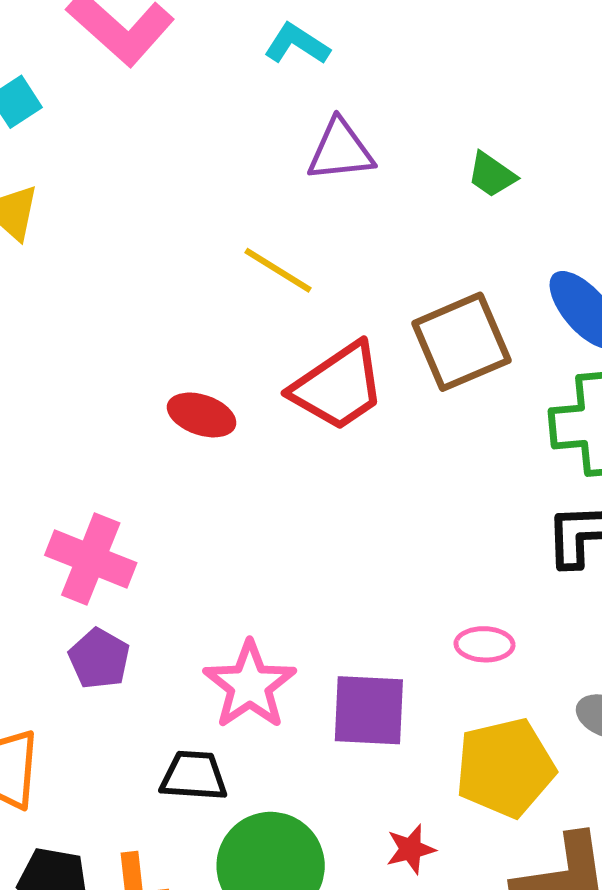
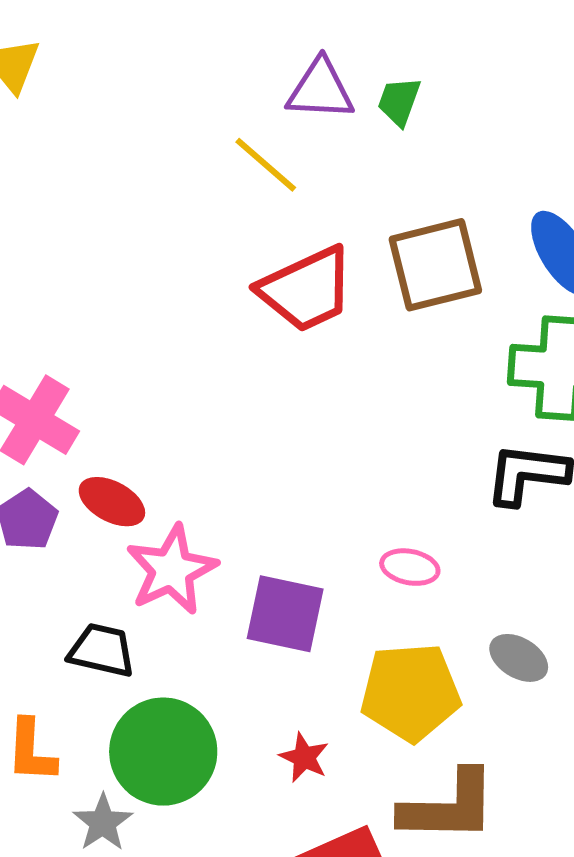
purple triangle: (340, 150) -> (320, 90), moved
green trapezoid: (492, 175) -> (399, 101), moved, turned 66
red ellipse: (202, 415) -> (112, 502), moved
red star: (411, 849) -> (304, 757), turned 30

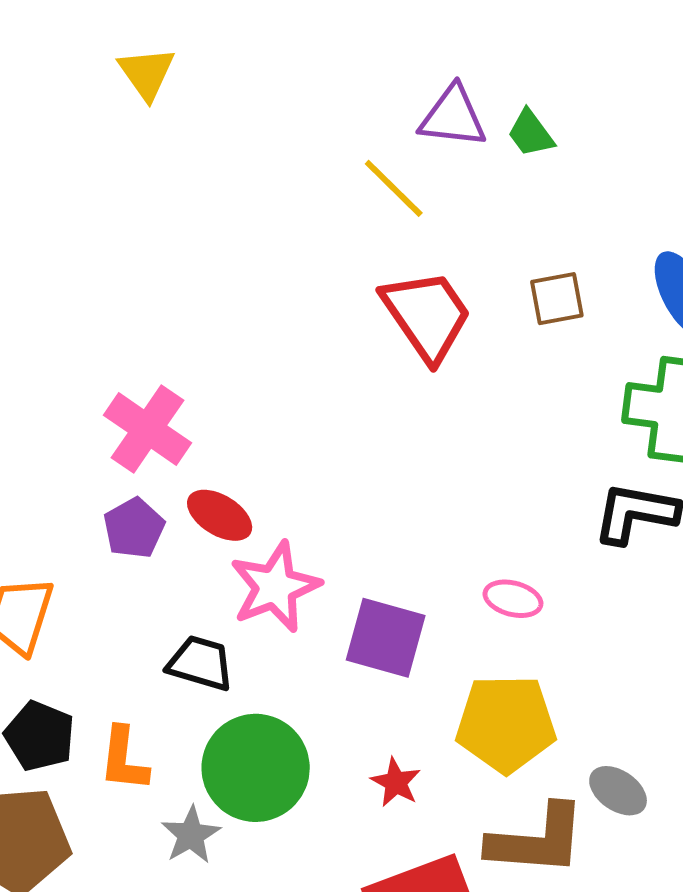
green trapezoid: (399, 101) -> (531, 133), turned -60
brown square: (435, 265) -> (557, 299), size x0.6
red trapezoid: (306, 289) -> (427, 315), turned -103
gray ellipse: (519, 658) -> (618, 791), moved

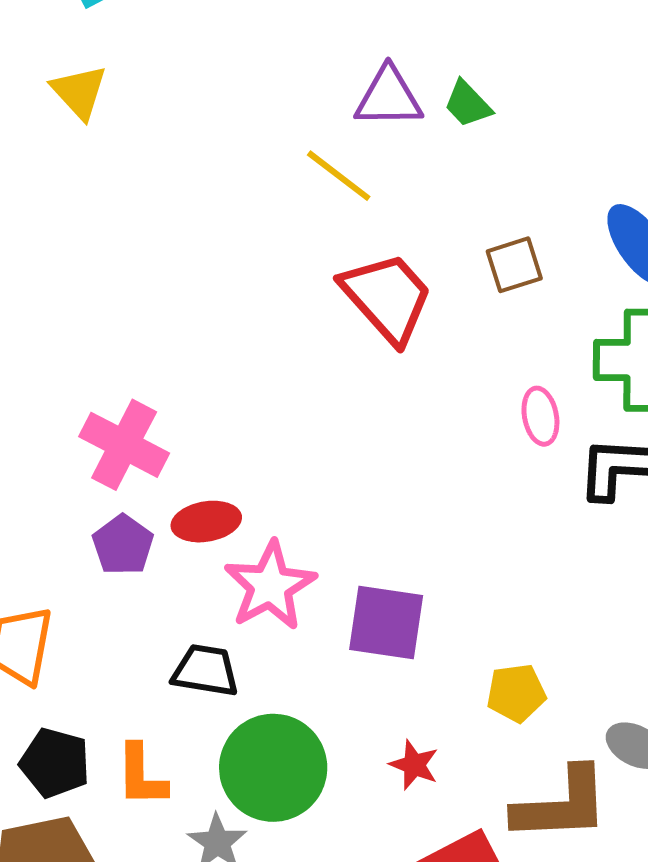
red ellipse: (220, 515) -> (206, 522), turned -34
pink ellipse: (513, 599) -> (540, 416), moved, turned 72
yellow pentagon: (506, 724) -> (516, 693), size x0.6

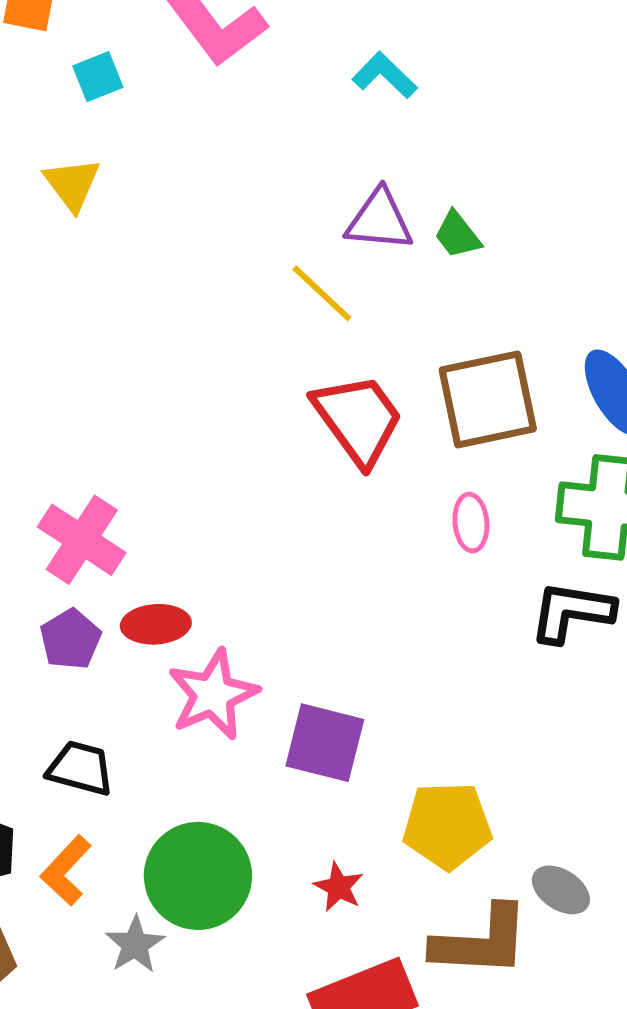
brown square: (514, 265) -> (488, 399), size x1.8
pink ellipse: (540, 416) -> (471, 523), moved
black trapezoid: (205, 671) -> (80, 768), moved
yellow pentagon: (516, 693) -> (447, 826), size x1.5
orange L-shape: (141, 775) -> (66, 870), turned 38

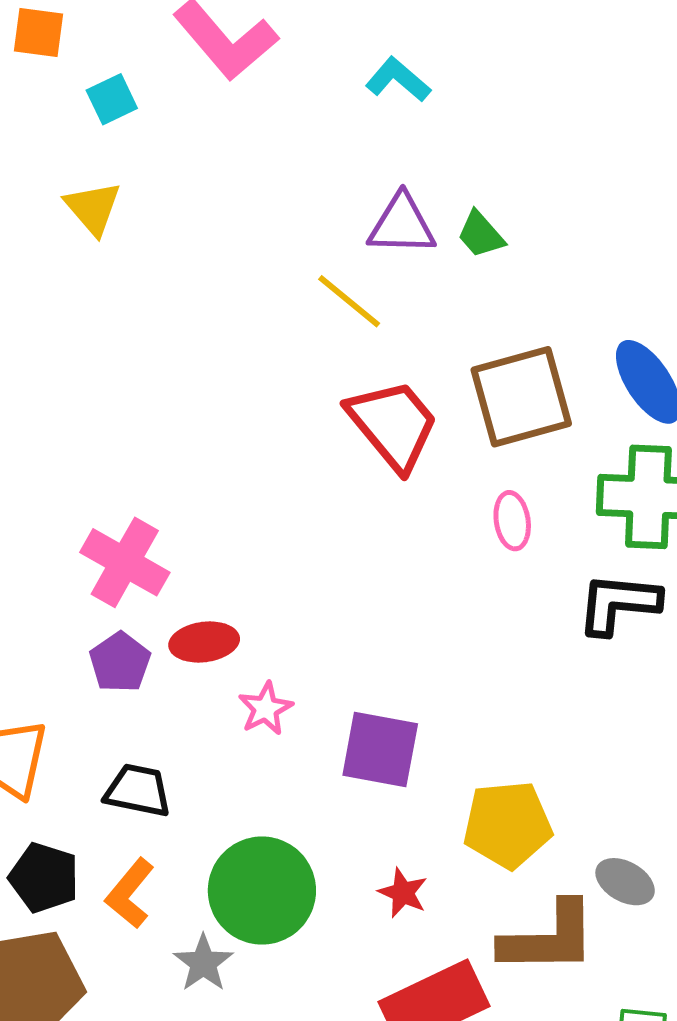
pink star: (213, 695) -> (266, 709), size x0.6

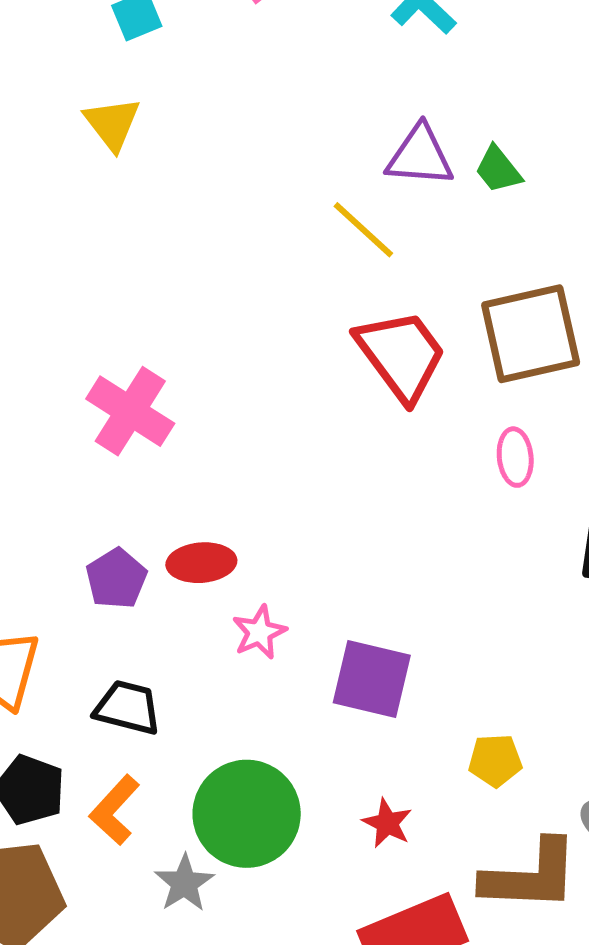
pink cross: (125, 562) -> (130, 411), moved
yellow pentagon: (508, 825) -> (495, 760), size x0.6

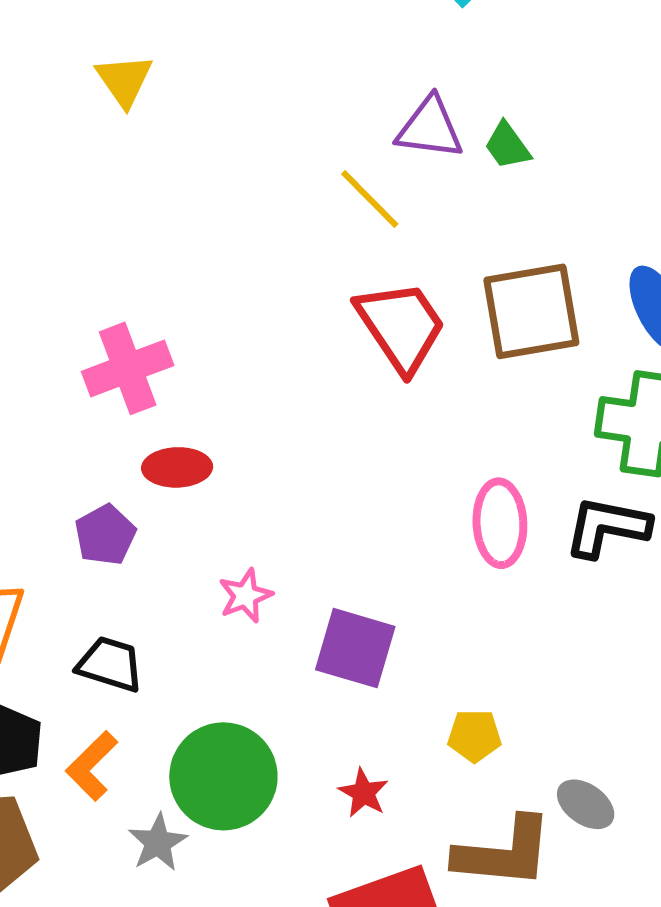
pink cross: (130, 411) -> (128, 368), turned 34
pink ellipse: (515, 457) -> (500, 523), moved, size x1.5
red ellipse: (201, 563) -> (177, 467), moved

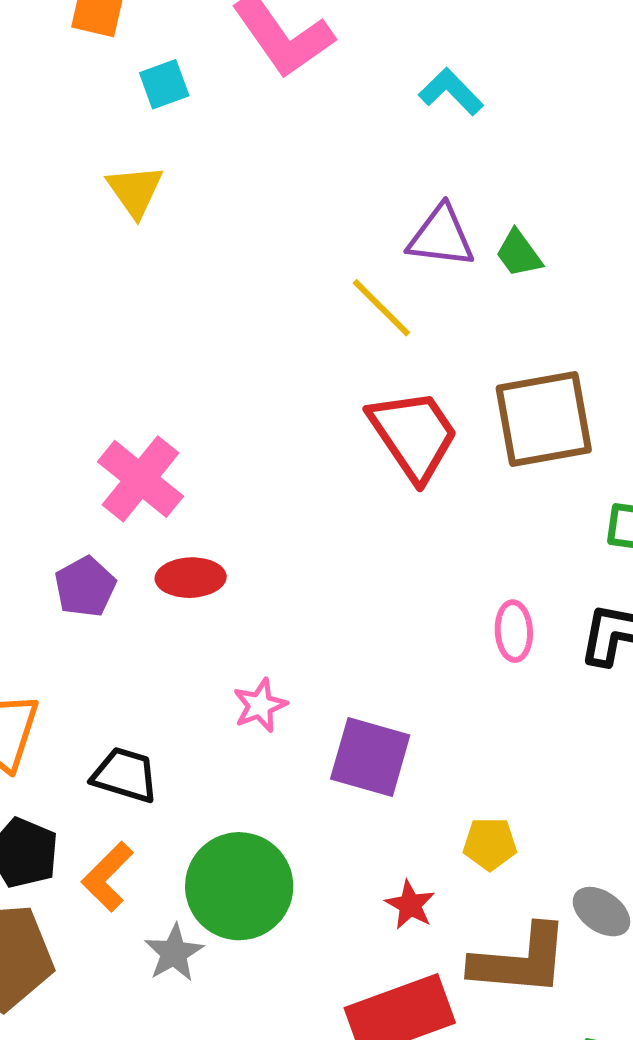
pink cross: (128, 368) -> (141, 479), turned -30
pink ellipse: (500, 523) -> (514, 631), size x0.7
purple pentagon: (105, 535) -> (85, 587), moved
red star: (363, 793) -> (410, 905), moved

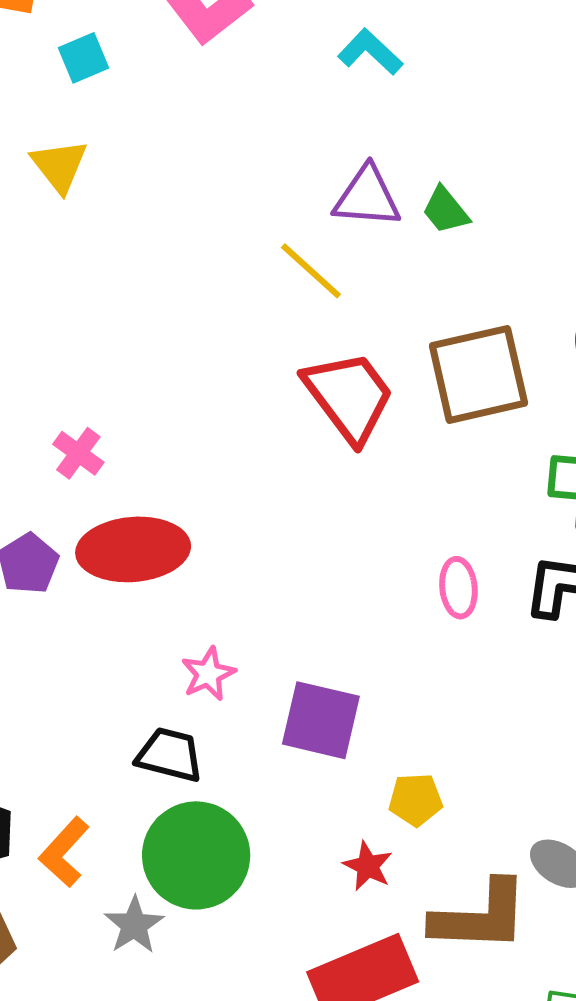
pink cross: (141, 479) -> (78, 453), size x0.6
red ellipse: (191, 578) -> (133, 549), size x1.6
black trapezoid: (125, 775) -> (170, 755), moved
yellow pentagon: (490, 844) -> (416, 800), moved

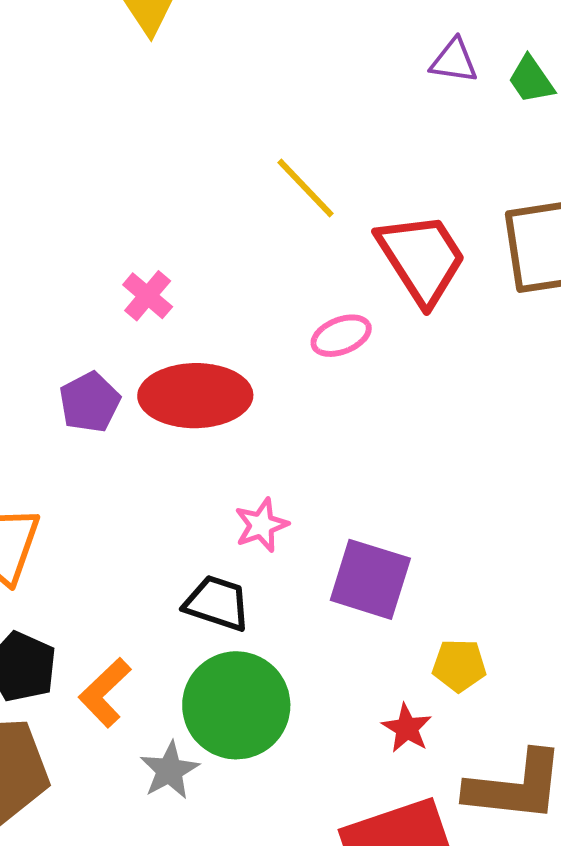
purple triangle: (367, 197) -> (454, 61), size x0.7
yellow line: (311, 271) -> (306, 188), moved
pink ellipse: (458, 588) -> (341, 336), moved, turned 70

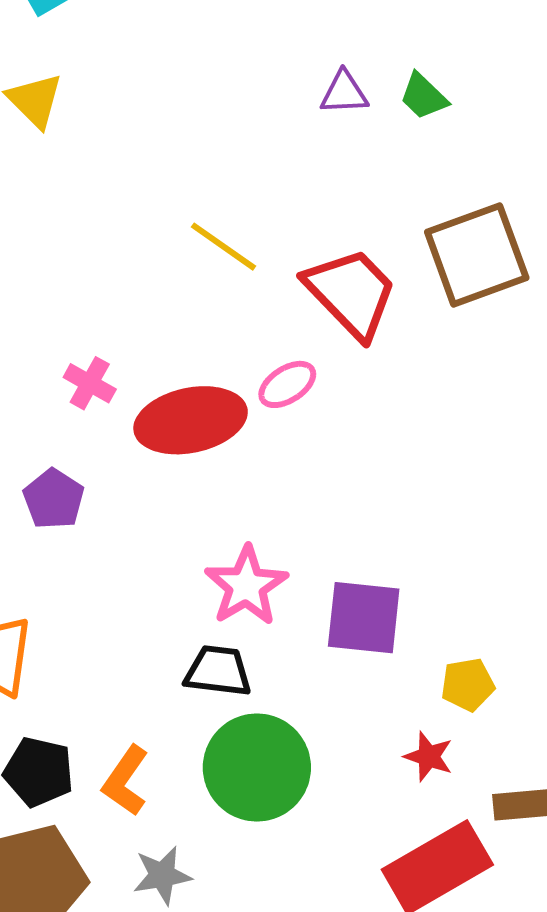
red ellipse: (195, 396) -> (191, 420), moved
pink star: (261, 525) -> (246, 586), size x1.5
gray star: (169, 770) -> (162, 875), moved, turned 30

